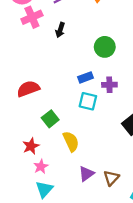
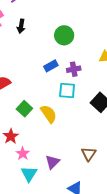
cyan square: (88, 101) -> (67, 91), moved
yellow semicircle: (71, 141) -> (49, 114), moved
purple triangle: (86, 174) -> (52, 162), moved

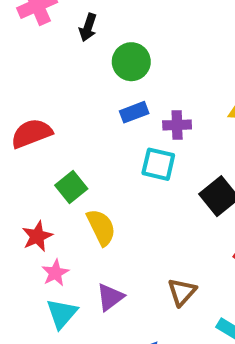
green circle: (64, 35) -> (131, 62), moved
yellow semicircle: (49, 114) -> (101, 227), moved

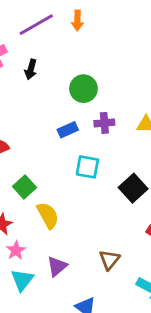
green circle: (131, 62) -> (83, 89), moved
purple cross: (177, 125) -> (104, 123), moved

